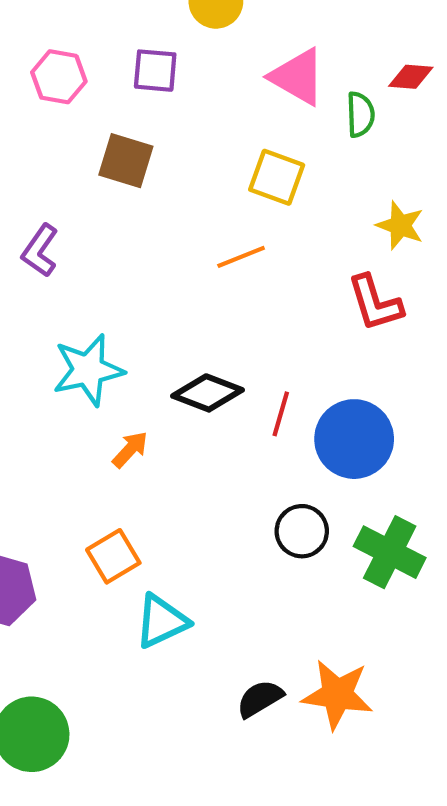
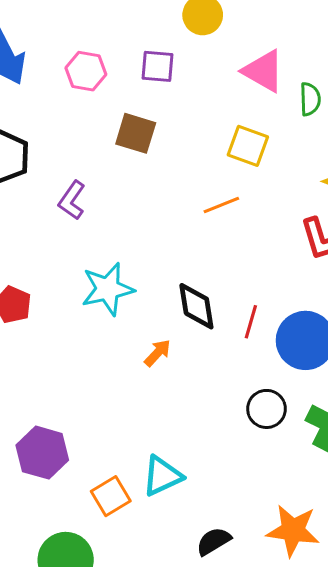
black diamond: (208, 393) -> (196, 306), turned 60
orange arrow: (130, 450) -> (158, 353), moved
orange square: (113, 556) -> (111, 496), moved
black semicircle: (260, 699) -> (214, 541), moved

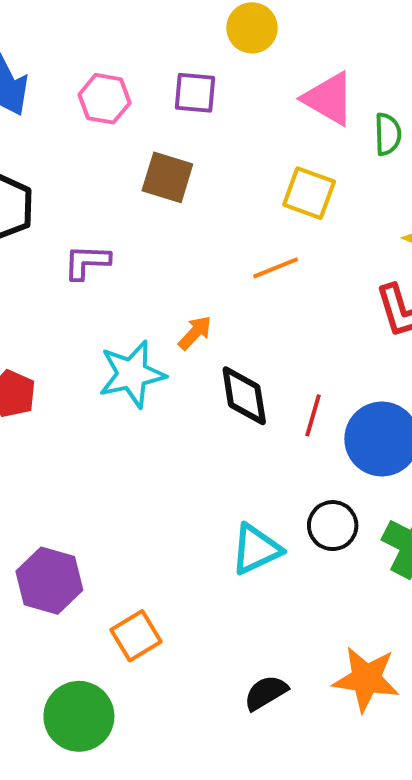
purple L-shape: (72, 200) -> (87, 262), turned 57
orange arrow: (158, 353) -> (195, 333), moved
cyan triangle: (162, 476) -> (256, 549), moved

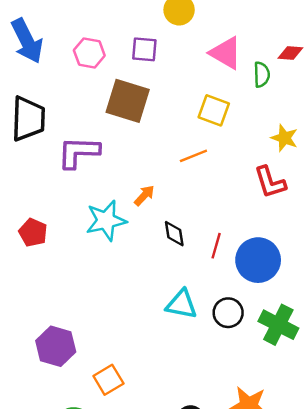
brown square: (167, 177) -> (128, 101), size x1.4
purple L-shape: (87, 262) -> (78, 152), size x1.5
black diamond: (244, 396) -> (174, 234), size x0.7
cyan triangle: (256, 549) -> (181, 304), moved, turned 36

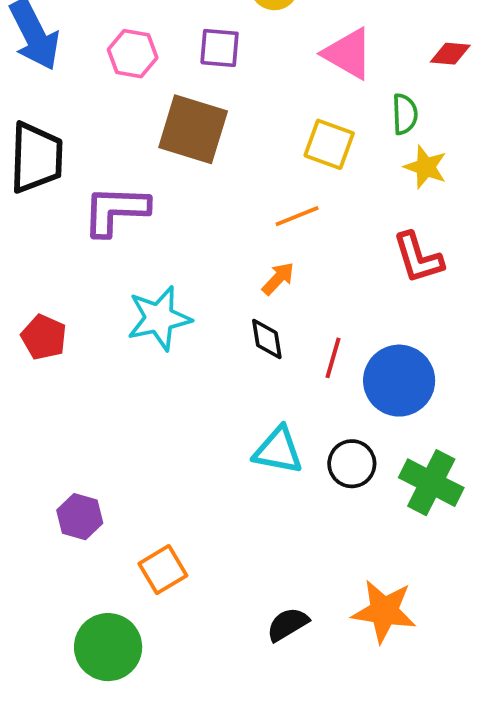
green semicircle: (262, 74) -> (405, 114), moved
yellow star: (284, 138) -> (426, 167), moved
orange arrow: (144, 195) -> (278, 279), moved
purple hexagon: (56, 346) -> (80, 517), size x0.7

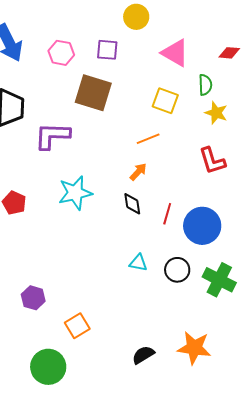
cyan triangle: (278, 450) -> (138, 263), size x0.7

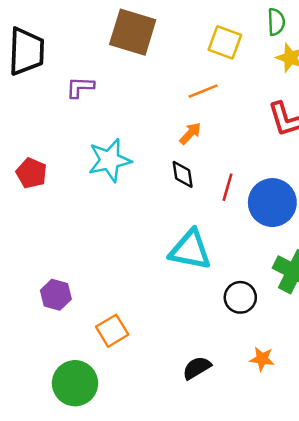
purple L-shape: (52, 136) -> (80, 87), size x0.6
cyan triangle: (138, 263) -> (190, 250), size x1.8
black circle: (177, 270) -> (240, 297), moved
orange star: (194, 348) -> (262, 359), size x0.6

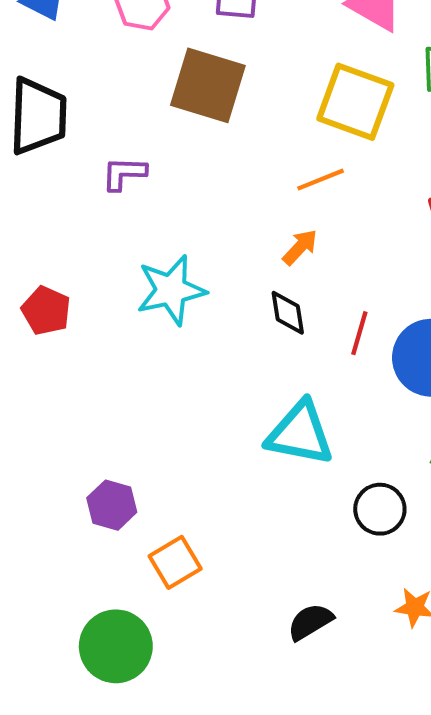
yellow square: (225, 42) -> (355, 102), size x1.4
purple hexagon: (56, 295) -> (112, 505), moved

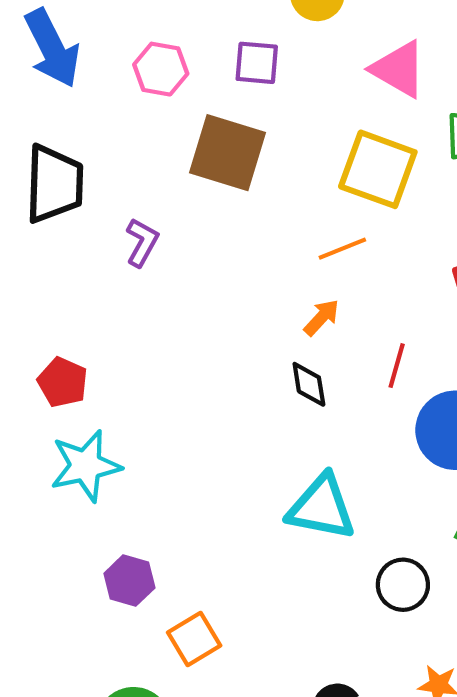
purple L-shape: (124, 173) -> (142, 242), turned 117
cyan star: (171, 290) -> (86, 466), moved
red line: (359, 333) -> (397, 366), moved

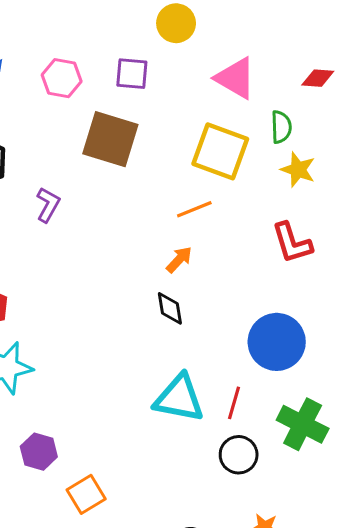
red line: (397, 366) -> (234, 403), moved

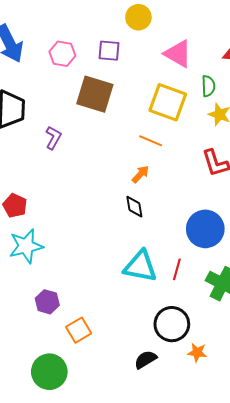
orange line: (194, 209) -> (151, 141), turned 45
black circle: (239, 455) -> (172, 324), moved, size x1.4

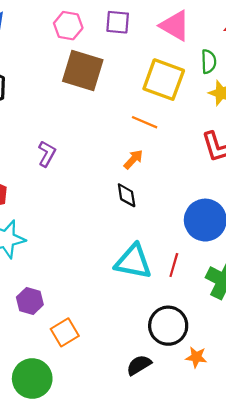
purple square: (109, 51) -> (118, 22), moved
pink hexagon: (62, 54) -> (68, 26), moved
purple L-shape: (53, 138) -> (47, 154), moved

